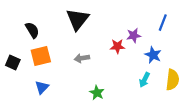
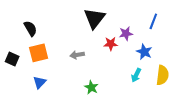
black triangle: (78, 19) -> (94, 18), moved

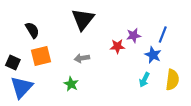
black triangle: (94, 18) -> (83, 19), moved
blue line: (153, 21) -> (163, 34), moved
blue triangle: (40, 82) -> (22, 87), moved, size x1.6
green star: (91, 87) -> (71, 84), moved

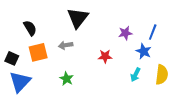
red star: (117, 46) -> (105, 56), moved
gray arrow: (82, 58) -> (66, 45), moved

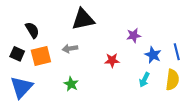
black triangle: (78, 18) -> (83, 19), turned 40
blue line: (153, 32) -> (177, 52), moved, turned -35
black square: (12, 58) -> (17, 54), moved

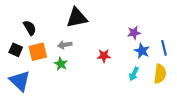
purple star: (134, 36) -> (134, 33), moved
green star: (71, 84) -> (61, 64), moved
blue triangle: (21, 87) -> (20, 81), turned -30

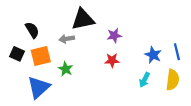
purple star: (134, 33) -> (114, 35), moved
gray arrow: (65, 45) -> (67, 39), moved
blue triangle: (20, 81) -> (39, 87), moved, turned 35

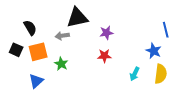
blue line: (177, 52) -> (166, 30), moved
blue star: (153, 55) -> (154, 51), moved
blue triangle: (39, 87) -> (36, 81), size x0.7

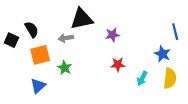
black square: (16, 50) -> (11, 40), moved
red star: (104, 56) -> (118, 65), moved

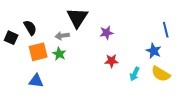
black triangle: (82, 19) -> (77, 18), turned -45
green star: (65, 68) -> (59, 54), moved
yellow semicircle: (170, 78) -> (161, 74), turned 114
blue triangle: (38, 86) -> (36, 81), turned 49

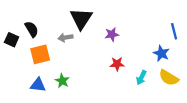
green star: (59, 54) -> (62, 81), moved

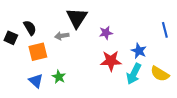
blue star: (161, 53) -> (139, 51), moved
red star: (117, 64) -> (111, 61), size x1.5
cyan arrow: (141, 78) -> (134, 74), size x1.5
blue triangle: (38, 85) -> (36, 81), turned 35

